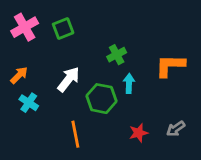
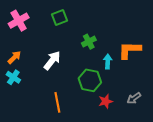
green square: (63, 29) -> (59, 18), moved
cyan arrow: (129, 83) -> (108, 62), moved
green hexagon: (102, 99) -> (90, 80), moved
cyan cross: (29, 103) -> (13, 77), moved

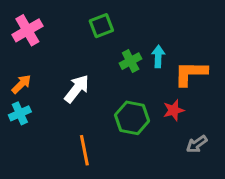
green square: (59, 18) -> (101, 26), moved
cyan arrow: (108, 62) -> (158, 56), moved
cyan cross: (13, 77) -> (20, 113), turned 32
red star: (106, 101) -> (174, 110), moved

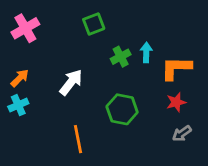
red star: (174, 110) -> (176, 102), moved

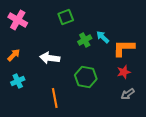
pink cross: (25, 28) -> (18, 20), turned -30
cyan arrow: (146, 52) -> (103, 37), turned -48
white arrow: (71, 82) -> (50, 58), turned -120
cyan cross: (18, 105) -> (18, 81), moved

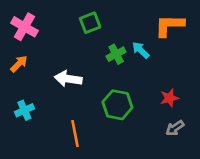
orange L-shape: (124, 48) -> (169, 25), moved
orange arrow: (14, 55) -> (19, 64), moved

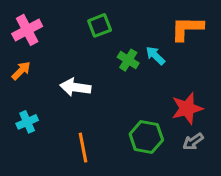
pink cross: (24, 27) -> (27, 30), turned 32
green cross: (116, 54) -> (128, 60), turned -30
red star: (169, 98) -> (187, 108), size x1.5
green hexagon: (117, 105) -> (146, 137), moved

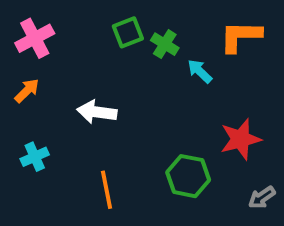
green cross: (128, 60) -> (165, 44), moved
gray arrow: (193, 142) -> (262, 197), moved

